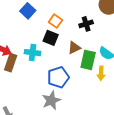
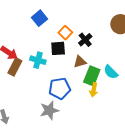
black cross: (86, 24) -> (85, 40), moved, turned -32
black square: (51, 38) -> (58, 48), turned -35
yellow arrow: (101, 73) -> (94, 90), moved

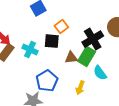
black cross: (85, 40) -> (93, 39), moved, size x1.5
green rectangle: (92, 76) -> (87, 56), moved
blue pentagon: (60, 88) -> (47, 81), turned -30

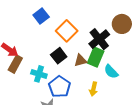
orange square: (61, 26) -> (67, 31), size x1.5
black square: (52, 41) -> (59, 56), moved, turned -35
cyan cross: (30, 49) -> (39, 74), moved

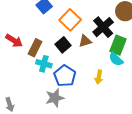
green rectangle: (96, 57) -> (118, 45), moved
brown triangle: (80, 60) -> (85, 41), moved
brown rectangle: (15, 64) -> (35, 48), moved

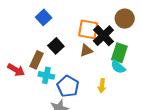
orange square: (70, 20) -> (88, 29), moved, turned -30
red arrow: (14, 41) -> (16, 70), moved
black square: (63, 45) -> (56, 46), moved

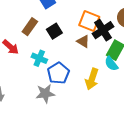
brown triangle: (86, 50) -> (83, 41), turned 40
brown rectangle: (37, 60) -> (30, 27), moved
yellow arrow: (102, 86) -> (92, 79), size x1.5

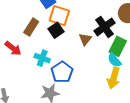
orange square: (89, 21) -> (59, 16), moved
brown triangle: (83, 41) -> (85, 39), turned 40
yellow arrow: (92, 79) -> (114, 78), moved

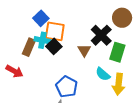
cyan cross: (42, 58) -> (42, 40), moved
cyan semicircle: (114, 60) -> (103, 74), moved

